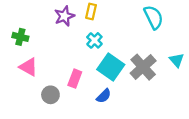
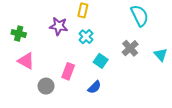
purple star: (64, 16) -> (59, 26), moved, turned 30
cyan square: (111, 67) -> (101, 61), size x0.6
gray cross: (143, 67) -> (130, 48), moved, size x0.7

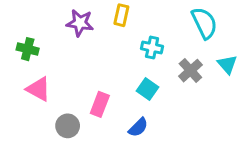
purple star: (59, 26) -> (80, 23), moved
cyan cross: (86, 37) -> (152, 48), moved, turned -32
cyan triangle: (161, 55) -> (227, 64), moved

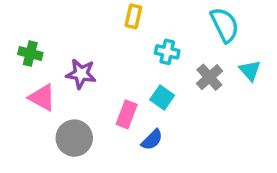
purple star: (80, 23) -> (81, 74), moved
pink rectangle: (100, 104) -> (127, 114), moved
gray circle: (68, 126) -> (74, 138), size x1.4

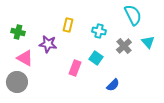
yellow rectangle: (133, 16) -> (68, 25), moved
gray circle: (74, 138) -> (17, 82), moved
blue semicircle: (152, 140) -> (113, 85), moved

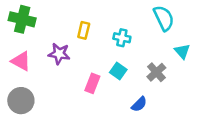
green cross: (18, 32) -> (22, 19), moved, size x1.5
gray cross: (124, 46) -> (156, 72), moved
pink triangle: (25, 58) -> (21, 61), moved

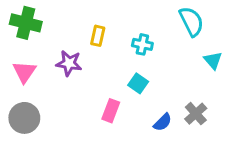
pink triangle: (21, 61) -> (24, 72), turned 35
gray cross: (156, 72) -> (196, 114), moved
pink rectangle: (92, 83) -> (111, 111), moved

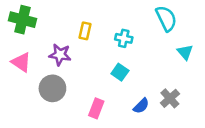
pink triangle: (24, 72) -> (21, 62), turned -30
pink rectangle: (111, 111) -> (96, 108), moved
gray circle: (24, 118) -> (52, 88), moved

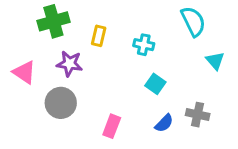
green cross: (22, 20) -> (53, 21), moved, turned -30
cyan square: (120, 72) -> (155, 84), moved
gray cross: (170, 98) -> (198, 115), turned -36

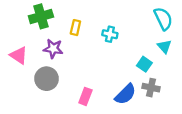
cyan semicircle: (193, 21) -> (163, 19), moved
cyan square: (155, 84) -> (144, 64), moved
blue semicircle: (164, 123) -> (125, 94), size x1.5

